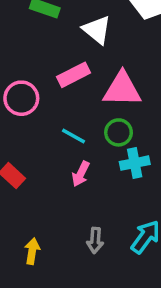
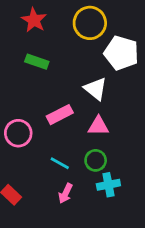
white triangle: (97, 30) -> (96, 89), moved
pink triangle: (122, 89) -> (98, 126), size x0.7

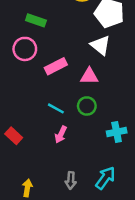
white triangle: (96, 89) -> (100, 45), moved
pink circle: (18, 133) -> (25, 49), moved
cyan cross: (108, 185) -> (117, 132), moved

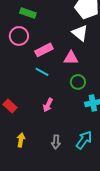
green circle: (87, 106) -> (78, 82), moved
cyan line: (56, 108) -> (42, 72), moved
yellow arrow: (27, 188) -> (21, 140), moved

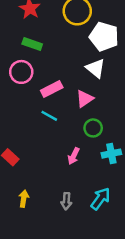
pink triangle: (71, 58) -> (85, 99), turned -35
pink arrow: (48, 105) -> (74, 156), moved

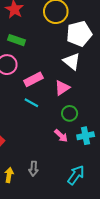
white pentagon: (104, 37) -> (79, 34), turned -30
pink arrow: (74, 156) -> (61, 136), moved, turned -72
gray arrow: (66, 201) -> (33, 169), moved

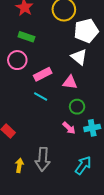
pink triangle: (62, 88) -> (70, 82), turned 42
gray arrow: (33, 169) -> (43, 159), size x1.6

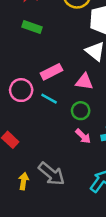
pink circle: (17, 60) -> (21, 90), moved
green circle: (77, 107) -> (81, 111), moved
gray arrow: (43, 159) -> (51, 174), turned -55

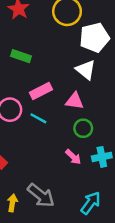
green rectangle: (32, 27) -> (21, 56), moved
green circle: (81, 111) -> (83, 128), moved

